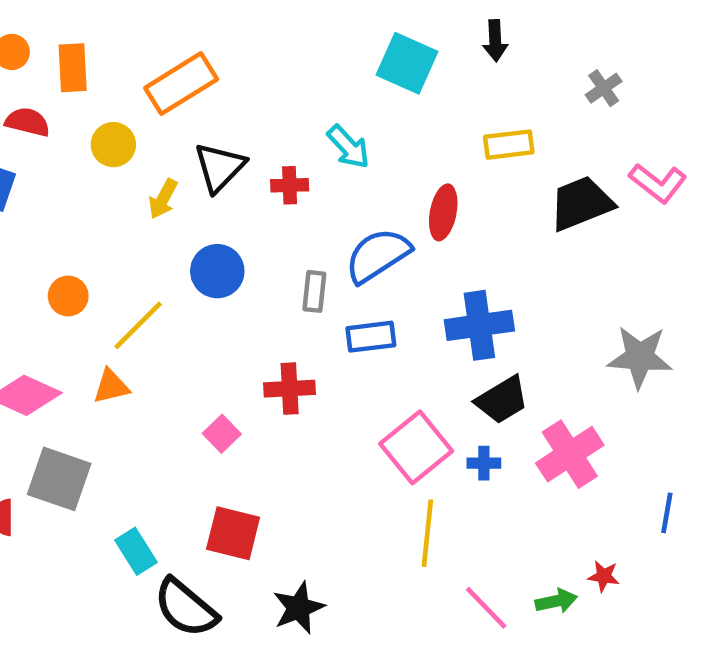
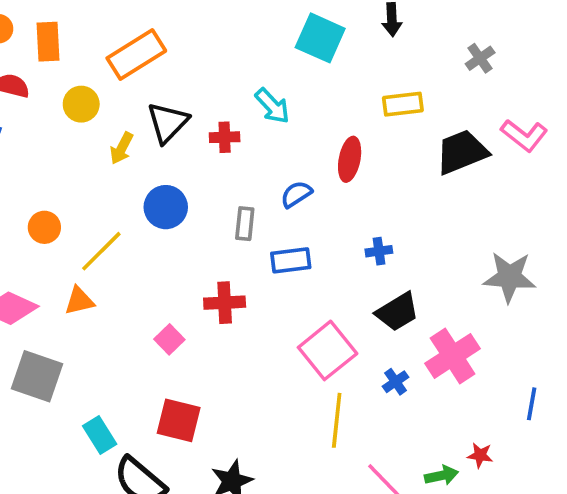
blue semicircle: (378, 255) -> (296, 194), size x0.6
blue cross: (479, 325) -> (379, 251), size x0.5
blue cross: (484, 463) -> (396, 382), moved, turned -35

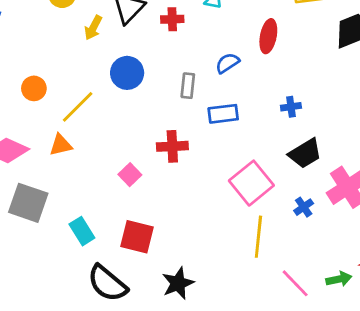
cyan rectangle: (100, 435) -> (82, 231), moved

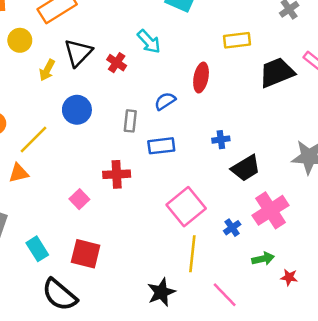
red cross: (172, 19) -> (117, 63), turned 36
black trapezoid: (305, 153) -> (246, 168), moved
green arrow: (339, 279) -> (263, 259), moved
black star: (178, 283) -> (161, 292), moved

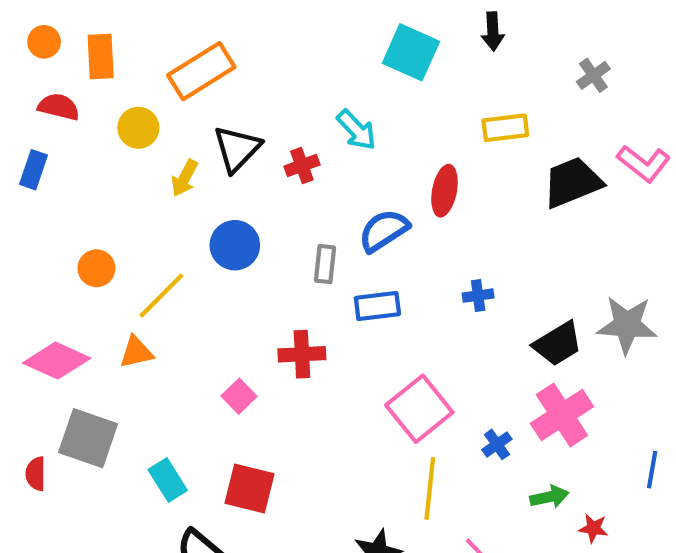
red cross: (117, 63) -> (302, 166), turned 36
blue semicircle: (165, 101) -> (384, 231), size x1.4
black trapezoid: (246, 168) -> (558, 344), moved

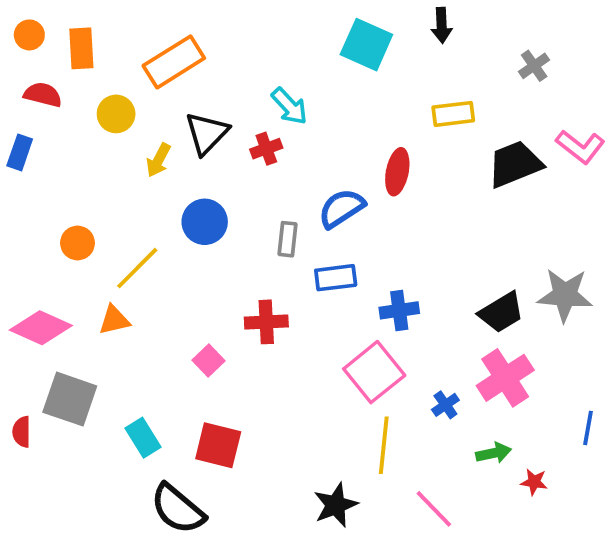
cyan arrow: (356, 130) -> (289, 106), moved
blue cross: (478, 296) -> (399, 310), moved, size x1.4

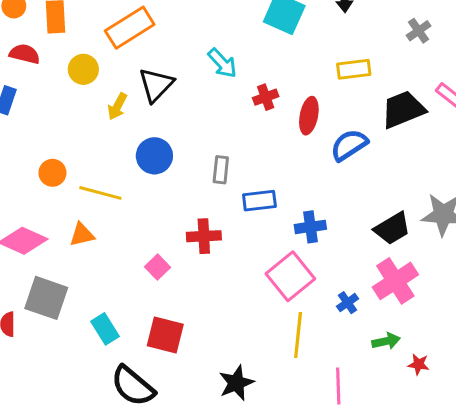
red cross: (266, 149) -> (266, 97), moved
blue semicircle: (341, 208) -> (349, 145), moved
yellow line: (137, 268) -> (100, 193), turned 60
black star: (336, 505) -> (236, 383), moved
pink line: (434, 509) -> (338, 386), turned 42

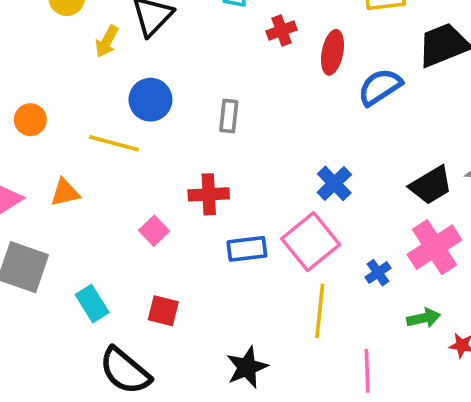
yellow line: (100, 193) -> (114, 143), moved
blue rectangle: (259, 201) -> (247, 249), moved
blue cross: (310, 227) -> (334, 183), turned -36
red square: (165, 335) -> (163, 311), size x0.7

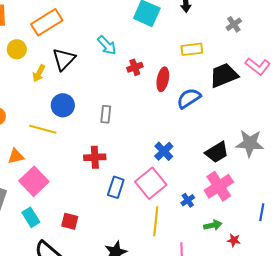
pink square: (154, 231) -> (34, 181), moved, size x1.8
blue rectangle: (247, 249) -> (116, 187), turned -65

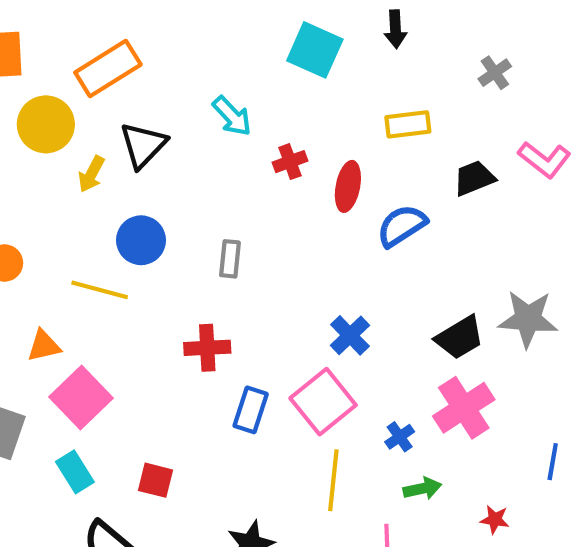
yellow circle: (17, 49) -> (46, 124), size x1.4
black trapezoid: (224, 75) -> (474, 178), size x0.7
green arrow: (213, 225) -> (422, 489), moved

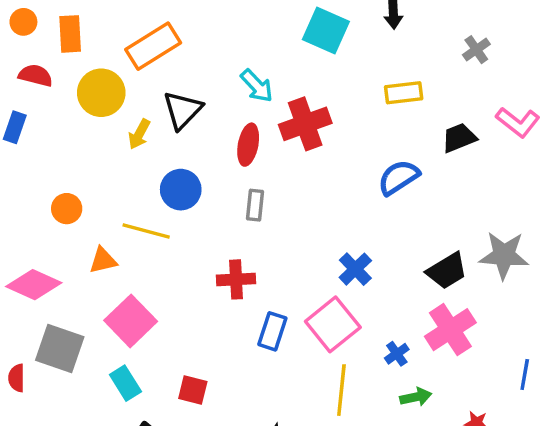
red cross: (290, 162) -> (305, 124), size x1.8
red ellipse: (348, 186) -> (248, 145), moved
orange triangle: (44, 346) -> (103, 260), moved

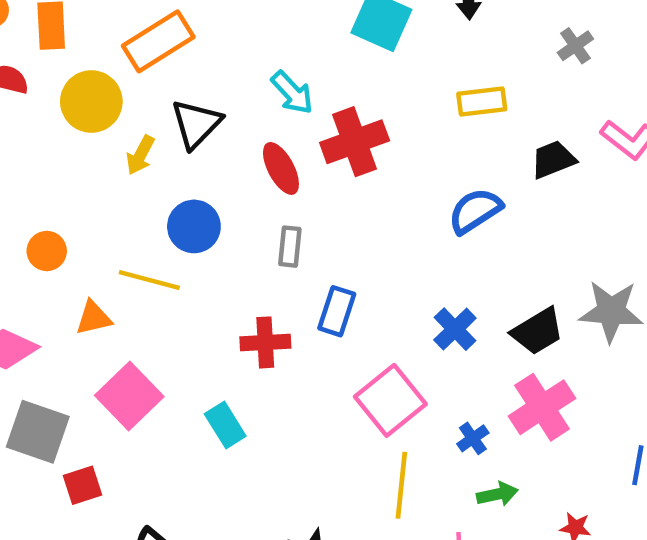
red ellipse: (248, 145) -> (281, 168), turned -39
blue cross: (355, 269) -> (455, 329), moved
blue rectangle: (272, 331) -> (337, 311), moved
cyan rectangle: (125, 383) -> (225, 425), moved
red square: (193, 390) -> (82, 485), moved, turned -32

